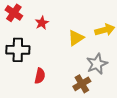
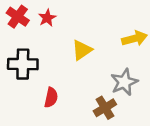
red star: (42, 23) -> (47, 18), moved
yellow triangle: (76, 38) -> (82, 50), moved

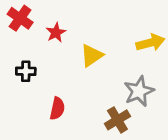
red star: (47, 18) -> (56, 33), moved
black cross: (23, 64) -> (26, 71), size x0.6

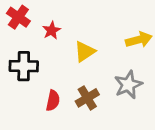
black cross: (26, 71) -> (24, 66), size x1.5
brown cross: (117, 120) -> (87, 98), moved

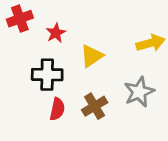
red cross: (18, 17) -> (20, 19), turned 35
black cross: (24, 66) -> (47, 75), moved

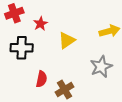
black cross: (47, 75) -> (22, 48), moved
brown cross: (95, 106) -> (65, 90), moved

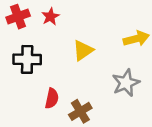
red star: (40, 24) -> (50, 17), moved

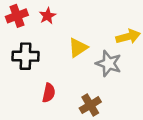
gray star: (126, 83) -> (109, 63), moved, turned -30
brown cross: (80, 111) -> (90, 105), moved

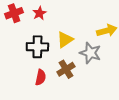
black cross: (26, 56) -> (37, 47), moved
brown cross: (90, 105) -> (66, 69), moved

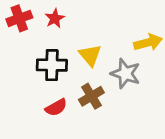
yellow triangle: (65, 40) -> (90, 55), turned -36
red semicircle: (41, 77) -> (56, 107), turned 49

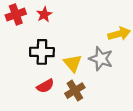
yellow triangle: (90, 55) -> (73, 63), moved
brown cross: (91, 96) -> (75, 91), moved

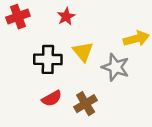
red star: (44, 14) -> (66, 17), moved
yellow triangle: (73, 63) -> (83, 52), moved

